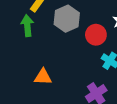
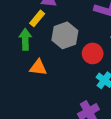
orange triangle: (43, 77) -> (38, 67), moved

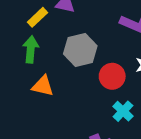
yellow rectangle: (37, 18) -> (37, 17), moved

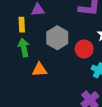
yellow rectangle: (37, 17) -> (22, 25), turned -32

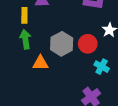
gray hexagon: (57, 38) -> (62, 44), moved

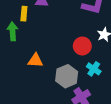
green arrow: (25, 39) -> (12, 31), moved
gray hexagon: (62, 44) -> (67, 76), moved

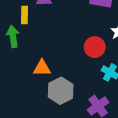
gray hexagon: (67, 76) -> (61, 91), moved

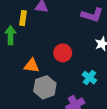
red circle: (95, 47) -> (63, 53), moved

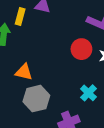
red circle: (63, 53) -> (81, 49), moved

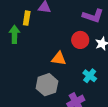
orange triangle: (24, 72) -> (59, 58), moved

